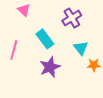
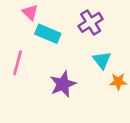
cyan rectangle: (45, 39) -> (48, 34), moved, turned -30

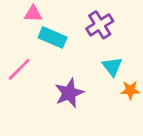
pink triangle: (30, 12) -> (33, 14), turned -42
pink line: (18, 63) -> (19, 69), turned 30

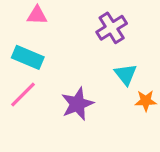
cyan rectangle: (53, 37) -> (28, 57), moved
pink line: (19, 69) -> (23, 95), moved

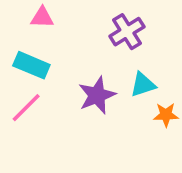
cyan triangle: (126, 74) -> (143, 85), turned 50
purple star: (77, 104) -> (97, 95), moved

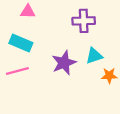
purple cross: (127, 32) -> (84, 21), turned 30
pink line: (26, 108) -> (17, 71), turned 30

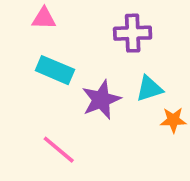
cyan rectangle: (21, 43) -> (55, 70), moved
pink line: (17, 71) -> (59, 150), moved, turned 55

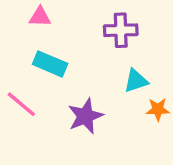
purple star: (101, 100) -> (85, 116), moved
pink line: (59, 150) -> (21, 104), moved

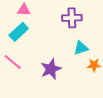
cyan rectangle: (50, 64) -> (19, 32), moved, turned -66

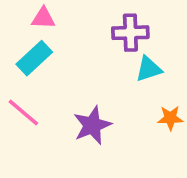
cyan triangle: (81, 48) -> (149, 69), moved

